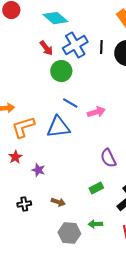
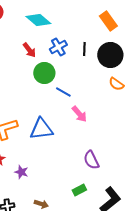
blue cross: (75, 45) -> (58, 47), size x0.7
blue line: (70, 103) -> (63, 92), moved
pink arrow: (96, 112) -> (79, 114), turned 66

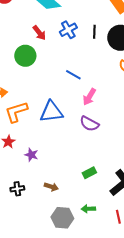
green circle: (44, 73) -> (25, 56), moved
pink arrow: (79, 114) -> (89, 97), turned 72
purple semicircle: (91, 160) -> (89, 124), moved, turned -36

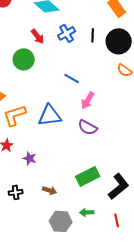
green rectangle: (89, 173) -> (88, 176), size x1.6

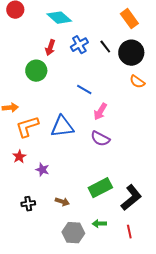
black line: (93, 35) -> (105, 47), turned -40
red arrow: (38, 36) -> (50, 48), turned 56

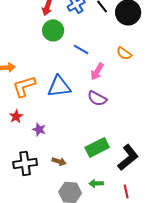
green circle: (36, 71) -> (53, 30), moved
orange semicircle: (137, 82) -> (124, 53), moved
black cross: (28, 204) -> (25, 163), size x1.6

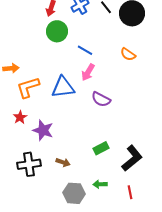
pink arrow: (97, 71) -> (88, 72), moved
purple star: (39, 129) -> (43, 130), size x1.5
green rectangle: (97, 147) -> (101, 148), size x0.7

